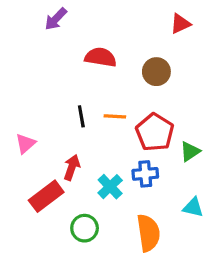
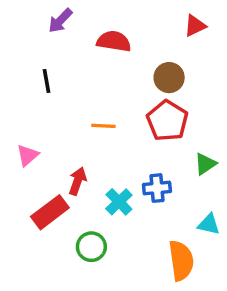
red semicircle: (100, 57) -> (114, 41), moved
black line: (81, 116) -> (46, 81), moved
orange line: (115, 116) -> (103, 126), moved
red pentagon: (155, 132) -> (167, 121), moved
orange semicircle: (148, 233) -> (181, 261), moved

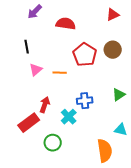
brown circle: (169, 78) -> (113, 50), moved
red pentagon: (167, 121) -> (85, 55), moved
pink triangle: (28, 155) -> (36, 70), moved
blue cross: (157, 188) -> (85, 101), moved

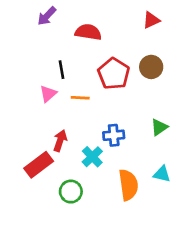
black line: (27, 47) -> (61, 70), moved
orange semicircle: (105, 151) -> (128, 185), moved

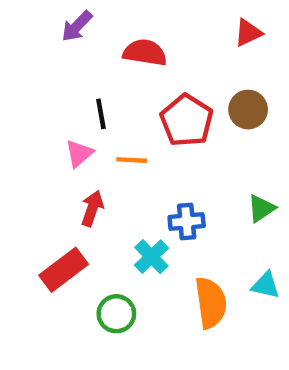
red arrow: (60, 141) -> (92, 208), moved

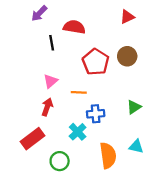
black line: (101, 114) -> (52, 43), moved
pink triangle: (79, 153) -> (51, 81), moved
orange line: (132, 160) -> (79, 92), moved

